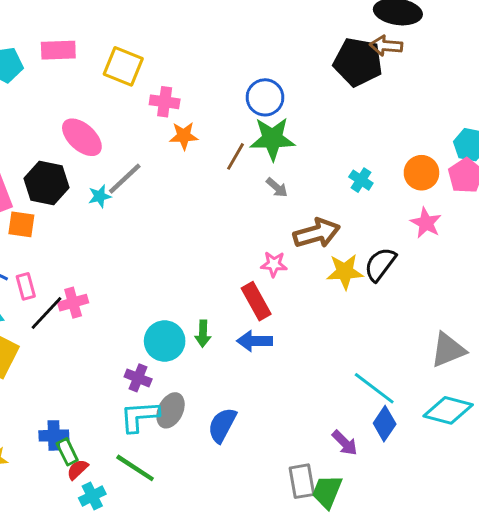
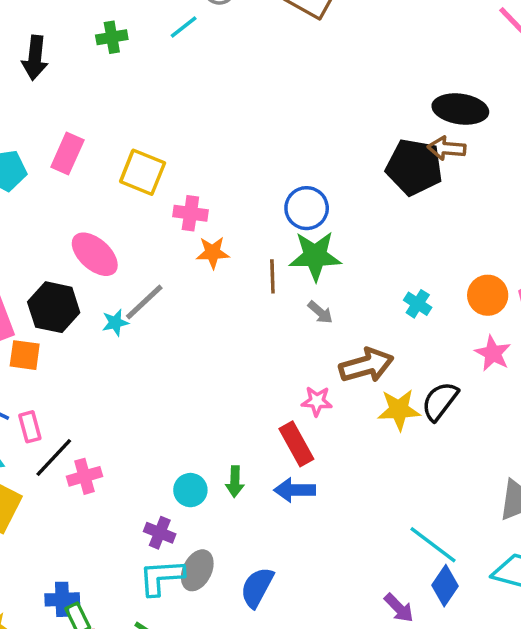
pink rectangle: (58, 50) -> (67, 153), turned -64
brown line: (235, 156) -> (272, 276), turned -32
pink cross: (73, 303) -> (84, 476), moved
cyan circle: (165, 341) -> (190, 490), size x0.7

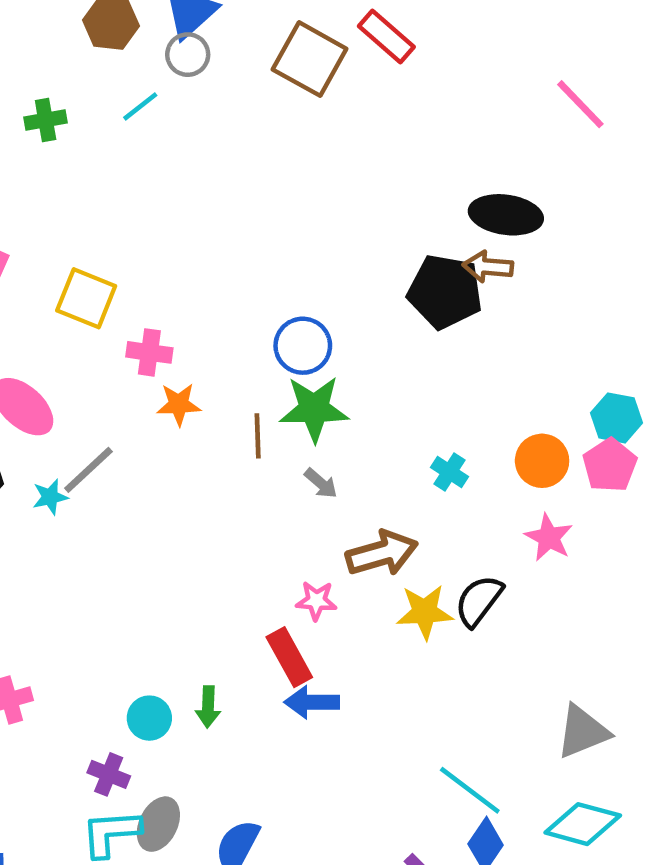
blue arrow: (295, 490) -> (312, 702), moved

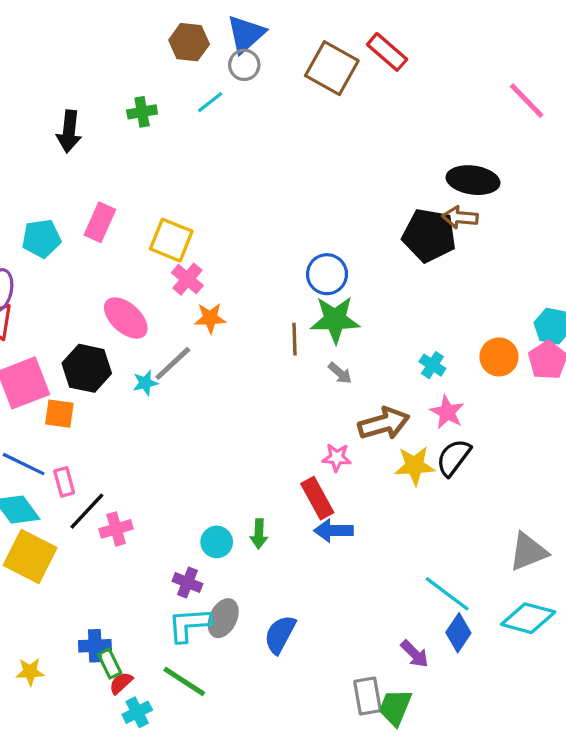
pink cross: (149, 352) -> (187, 279), moved, turned 32
orange star: (179, 404) -> (210, 318), moved
pink star: (549, 538) -> (447, 412), moved

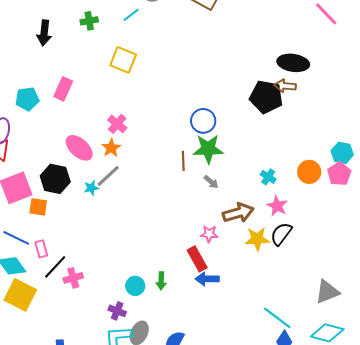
yellow square: (171, 240) -> (123, 60), moved
orange star: (210, 318) -> (111, 148), moved, turned -30

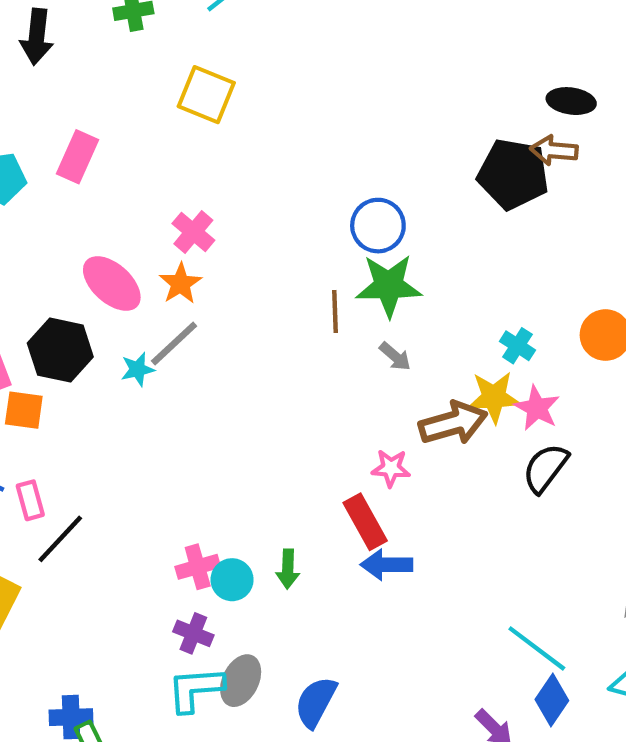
black ellipse: (293, 63) -> (571, 101), size x0.7
yellow star: (257, 239) -> (494, 397), moved
pink cross: (73, 278) -> (198, 567), moved

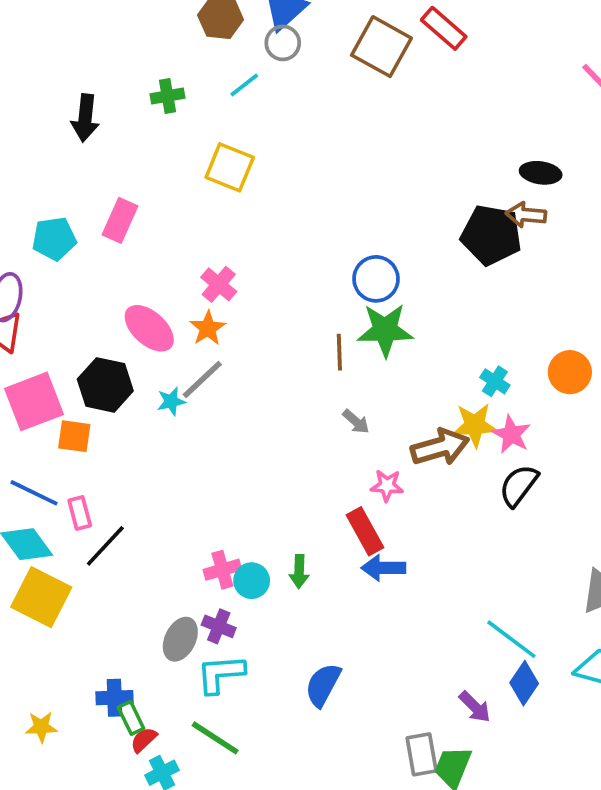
gray arrow: (395, 356) -> (356, 422), moved
gray ellipse: (241, 681) -> (180, 639), moved

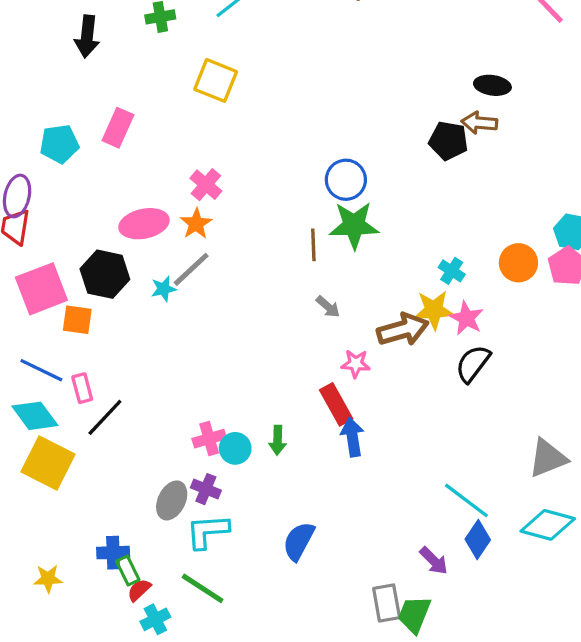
black pentagon: (491, 235) -> (448, 141), size x0.7
pink ellipse: (149, 328) -> (144, 224), turned -54
blue arrow: (383, 568) -> (352, 437), turned 81

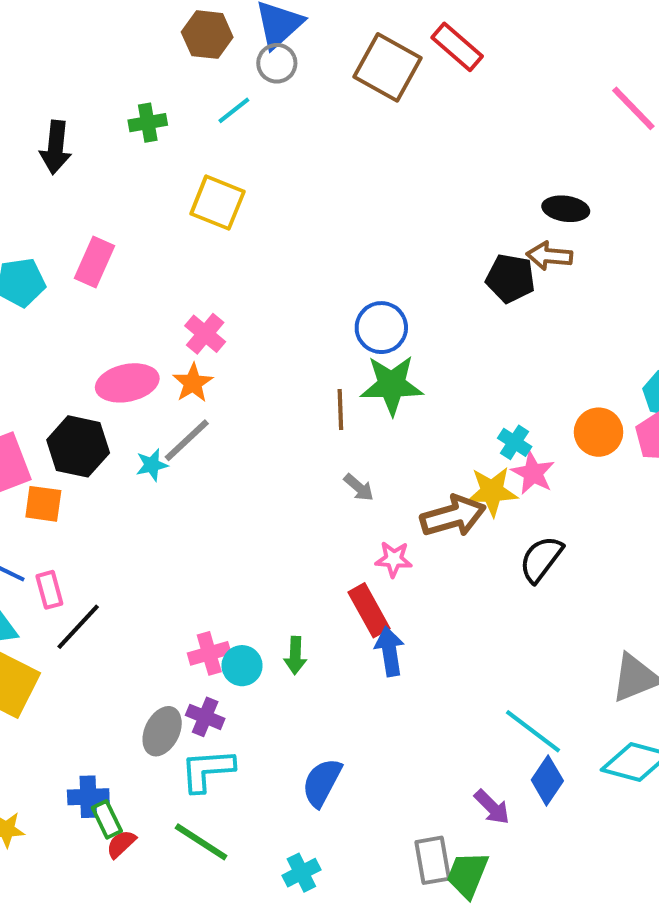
pink star: (466, 318) -> (533, 473), moved
cyan cross: (155, 619) -> (301, 873), moved

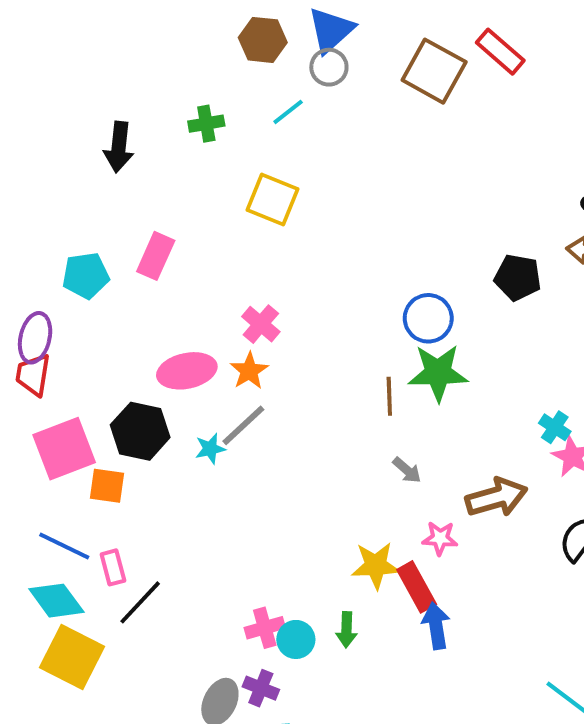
black pentagon: (510, 278) -> (518, 277), moved
yellow star: (492, 492) -> (376, 565), moved

